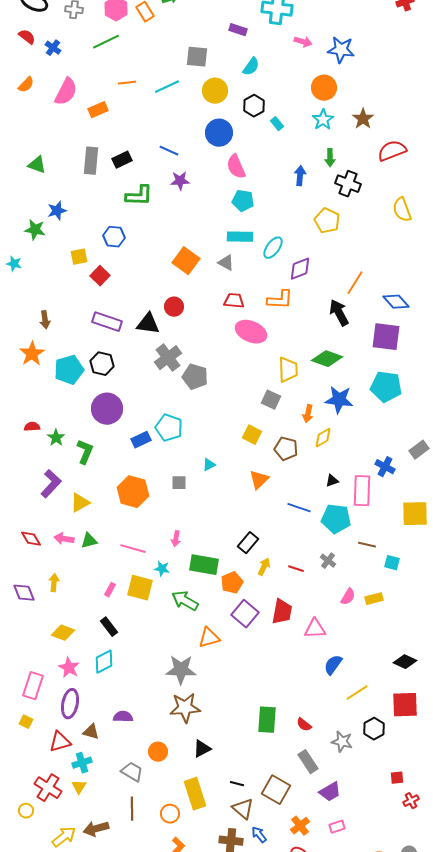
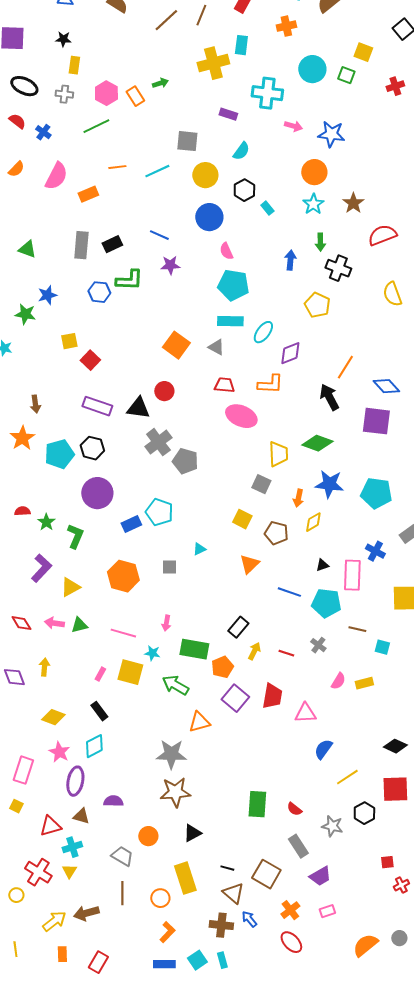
pink semicircle: (236, 167) -> (226, 251), size x0.7
cyan pentagon: (243, 201) -> (233, 285), size x1.4
blue hexagon: (114, 237) -> (99, 292), moved
cyan pentagon: (386, 387) -> (376, 493), moved
purple ellipse: (70, 704) -> (75, 781), moved

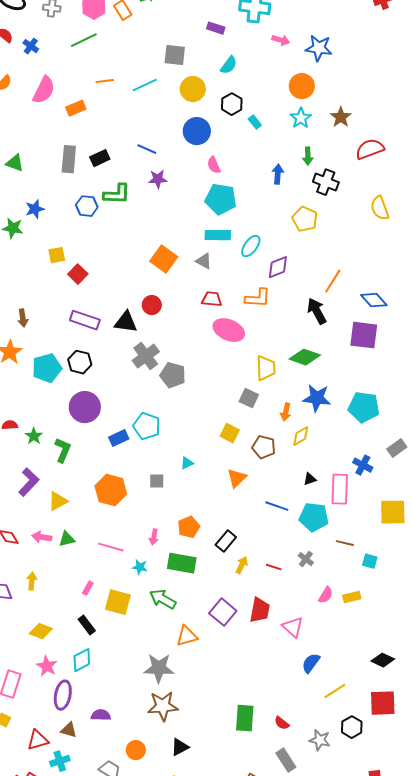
orange pentagon: (222, 667) -> (189, 527), moved
yellow square: (130, 672) -> (118, 602), moved
pink triangle: (305, 713) -> (293, 627), turned 45

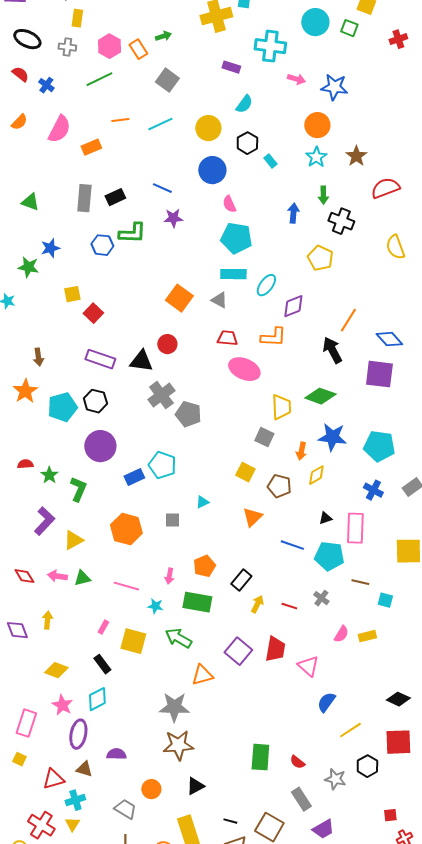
gray square: (175, 55) -> (167, 80), moved, turned 30
blue cross: (363, 465) -> (373, 490), moved

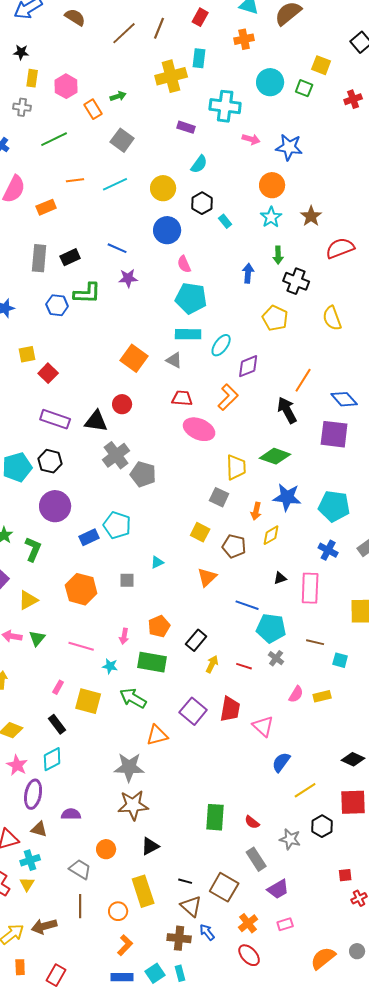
pink hexagon: (109, 46) -> (66, 86), moved
yellow semicircle: (395, 247) -> (332, 318), moved
orange L-shape: (273, 337) -> (228, 397), turned -48
cyan pentagon: (329, 556) -> (271, 628), moved
green triangle: (82, 578) -> (37, 638), turned -36

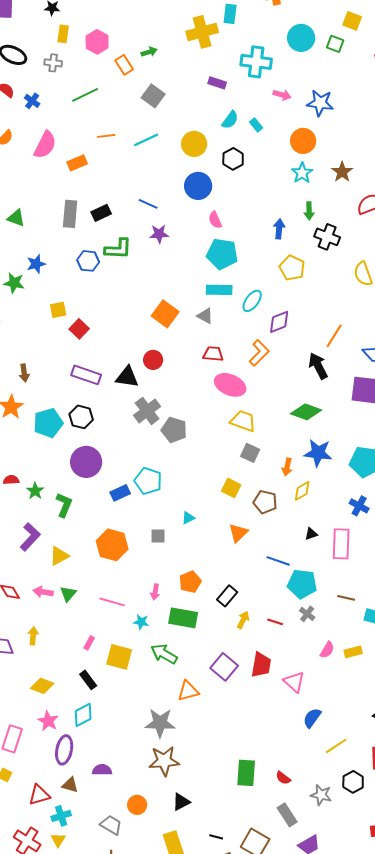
cyan rectangle: (225, 221) -> (256, 125), moved
yellow pentagon: (275, 318) -> (292, 268), moved
yellow trapezoid: (236, 467) -> (243, 421), moved, turned -68

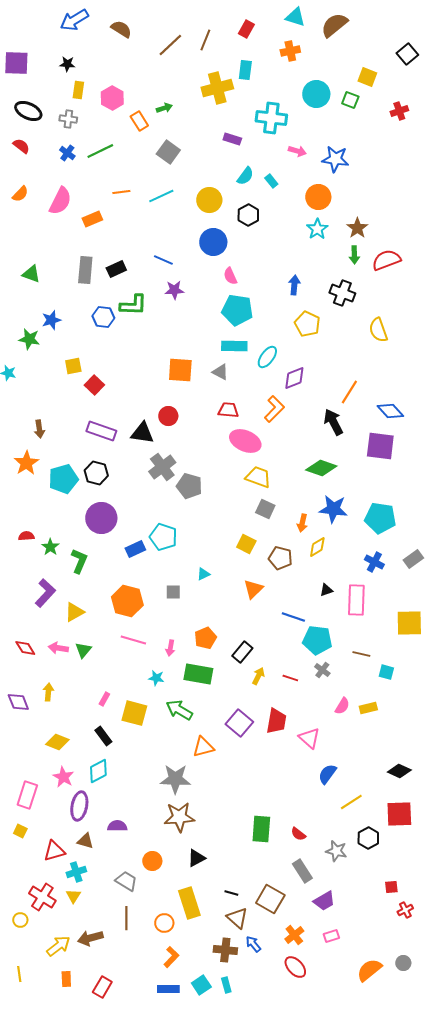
blue cross: (32, 101) -> (67, 153), moved
green arrow: (309, 211) -> (354, 255), moved
orange square: (165, 314) -> (180, 370), turned -32
pink line: (112, 602) -> (133, 640), moved

